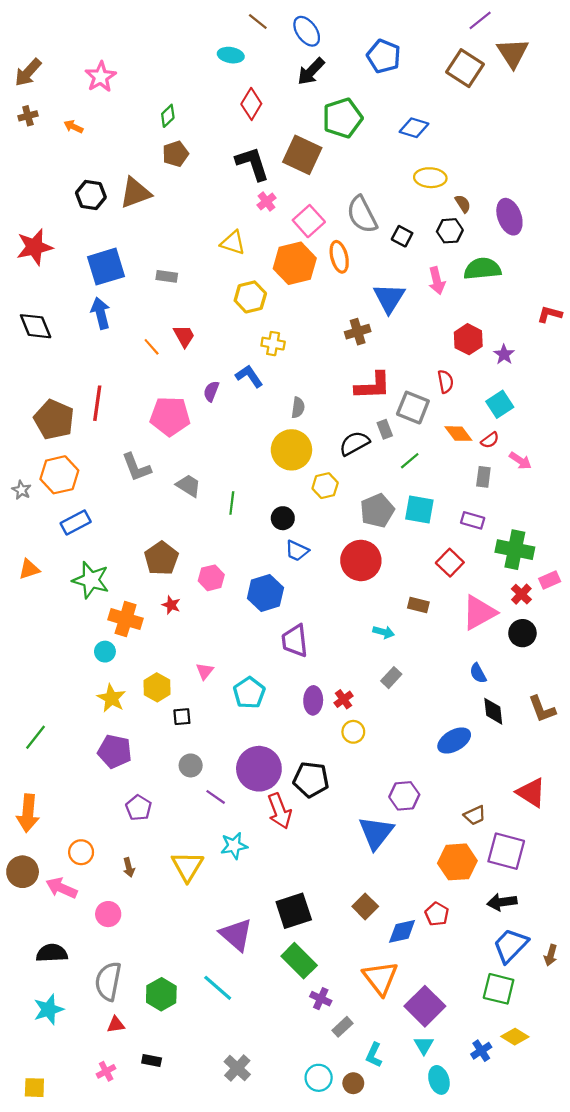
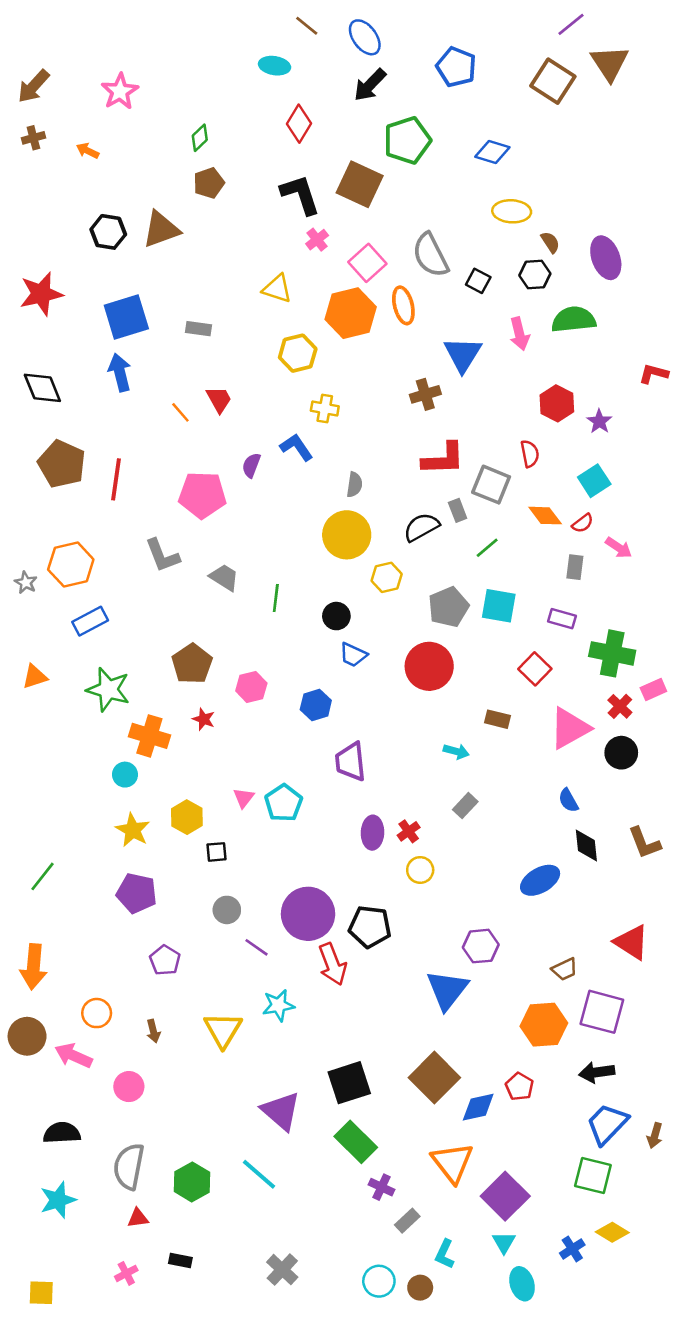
brown pentagon: (54, 419) -> (62, 464), moved
blue hexagon: (265, 593) -> (316, 705), size x0.7
cyan pentagon: (249, 693) -> (284, 803), moved
brown square: (365, 906) -> (434, 1078), size x1.6

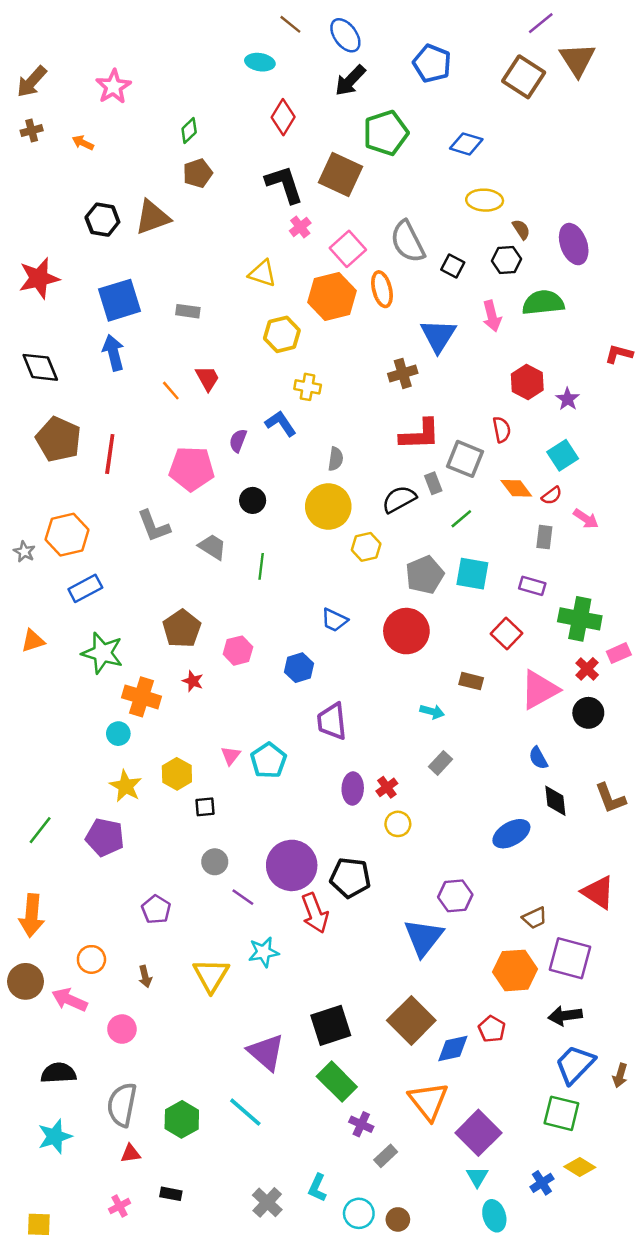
black circle: (336, 616) -> (253, 500), moved
purple pentagon: (137, 893) -> (105, 837), moved
cyan L-shape: (445, 1254) -> (317, 1188), moved

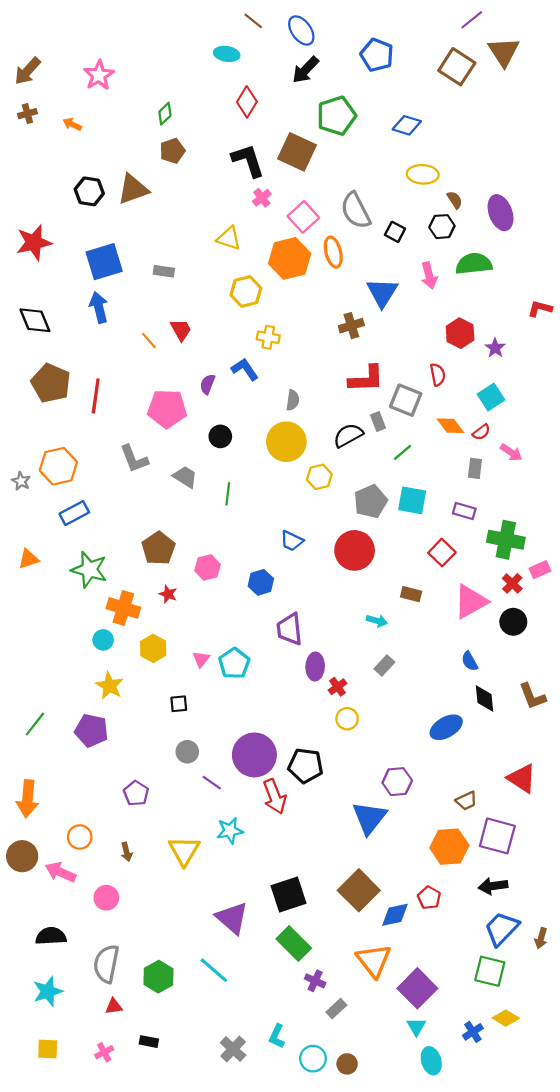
yellow hexagon: (177, 774) -> (153, 648), moved
purple ellipse: (353, 789) -> (315, 667), moved
yellow square: (39, 1224) -> (48, 1049), moved

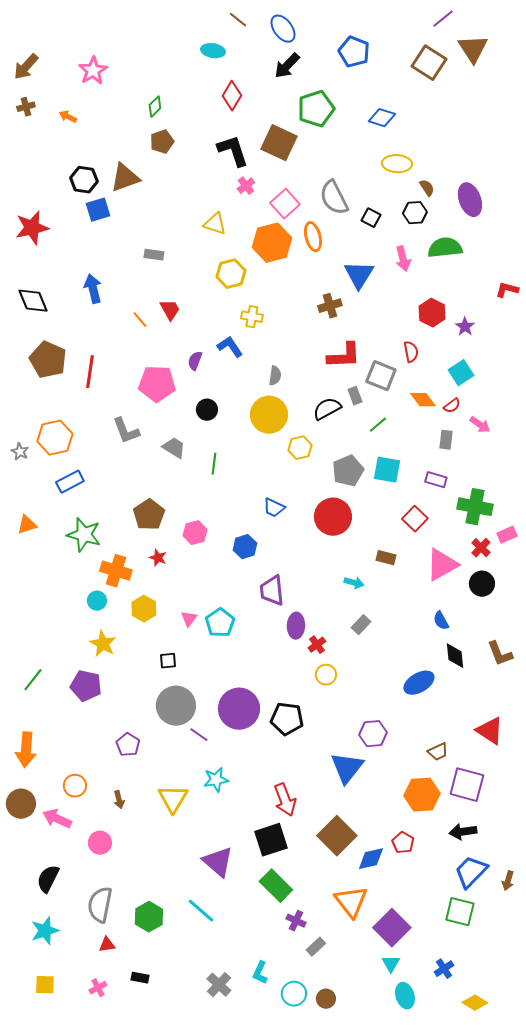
blue square: (104, 262) -> (98, 210), moved, size x0.7
gray circle: (187, 752) -> (176, 706), size x1.8
red arrow: (275, 797) -> (285, 800), moved
black semicircle: (51, 936) -> (48, 879), turned -60
yellow diamond: (506, 1018) -> (475, 1003), moved

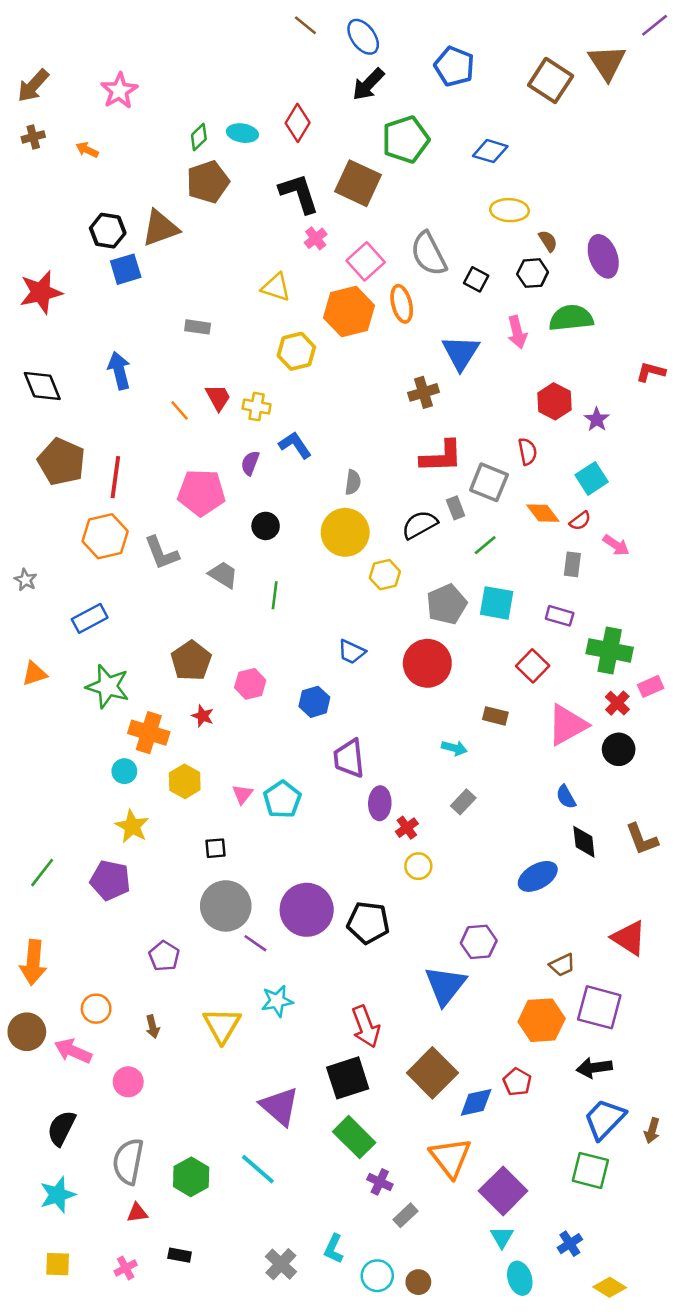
purple line: (443, 19) -> (655, 25), moved
cyan ellipse: (213, 51) -> (242, 133), moved
brown pentagon: (162, 142) -> (208, 182), size x1.4
yellow cross: (252, 317) -> (257, 407), moved
orange hexagon: (55, 438) -> (105, 536), moved

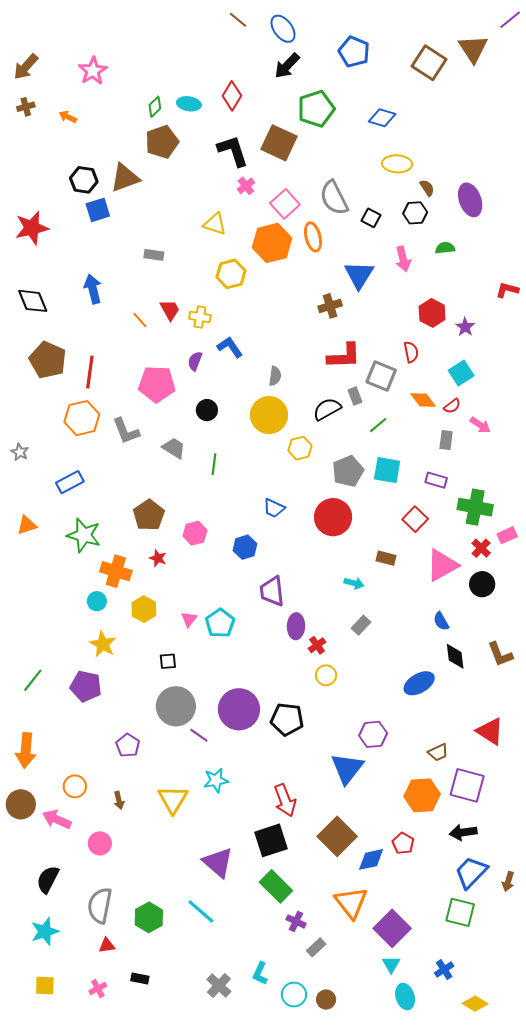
green semicircle: (571, 318) -> (445, 248), size x0.6

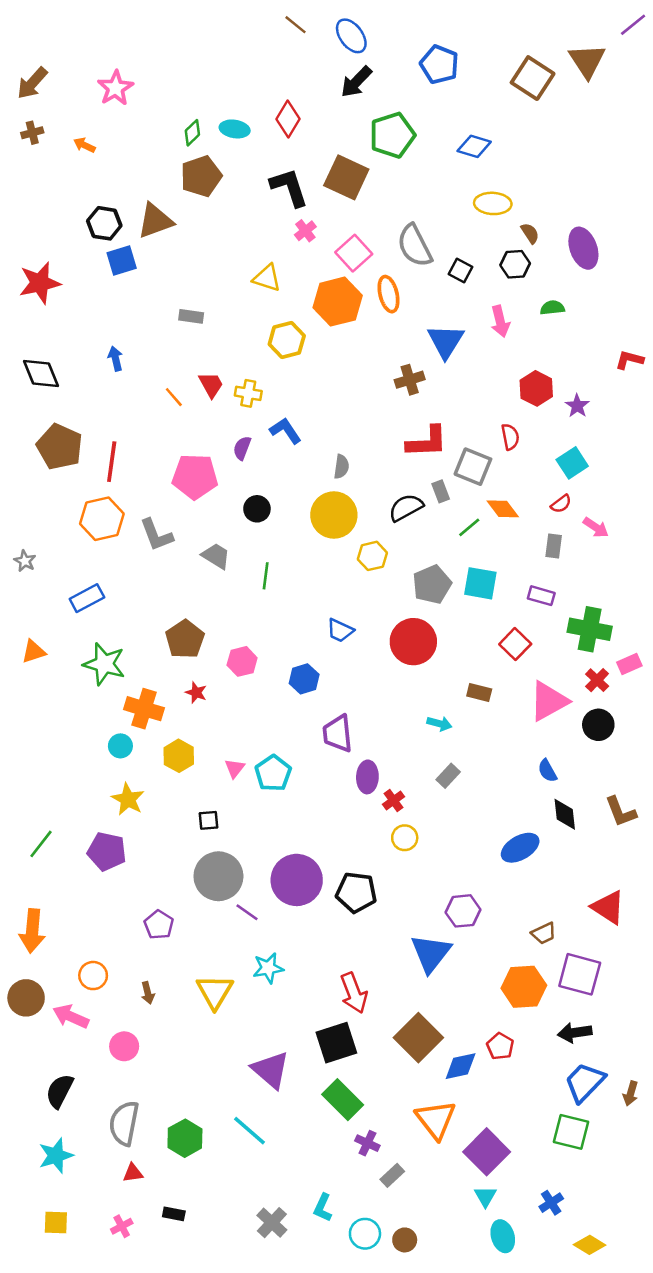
blue arrow: (93, 289) -> (115, 359), size x0.7
orange diamond: (423, 400) -> (503, 509), moved

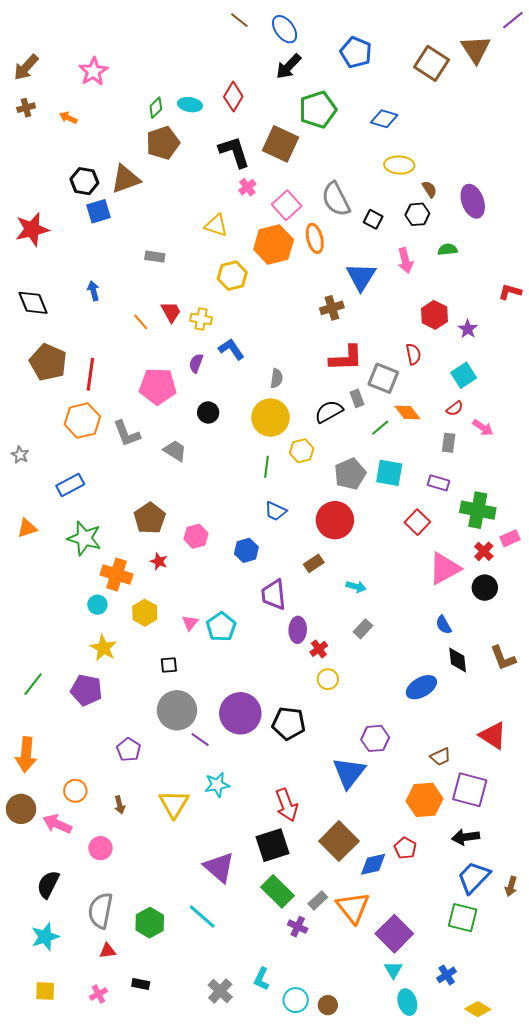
green line: (266, 576) -> (266, 467), moved
brown rectangle: (479, 693) -> (314, 563), moved, turned -48
gray rectangle: (392, 1175) -> (318, 900), moved

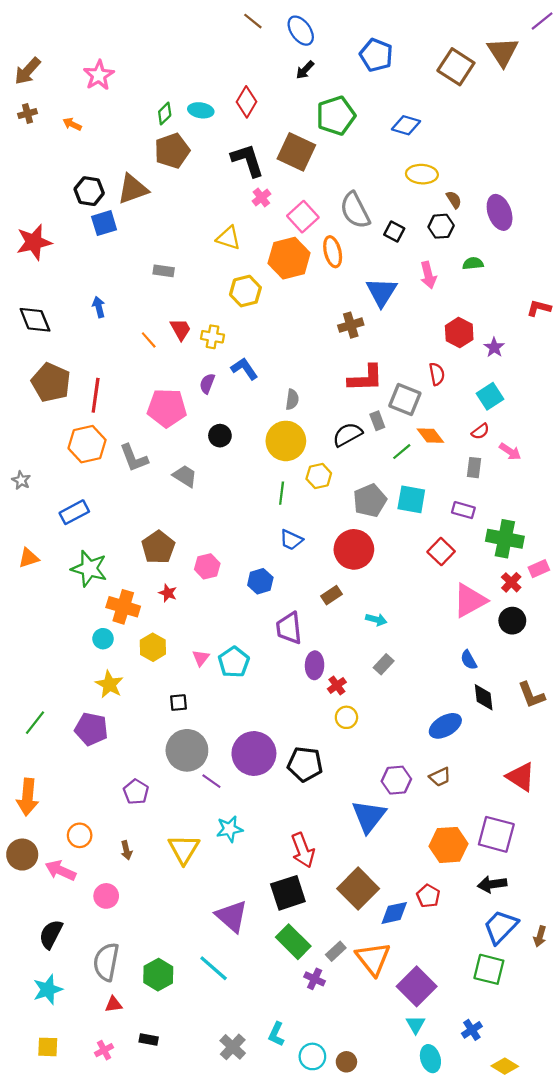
black arrow: (289, 66) -> (305, 70), size x0.7
brown trapezoid: (441, 757) -> (440, 777), moved

